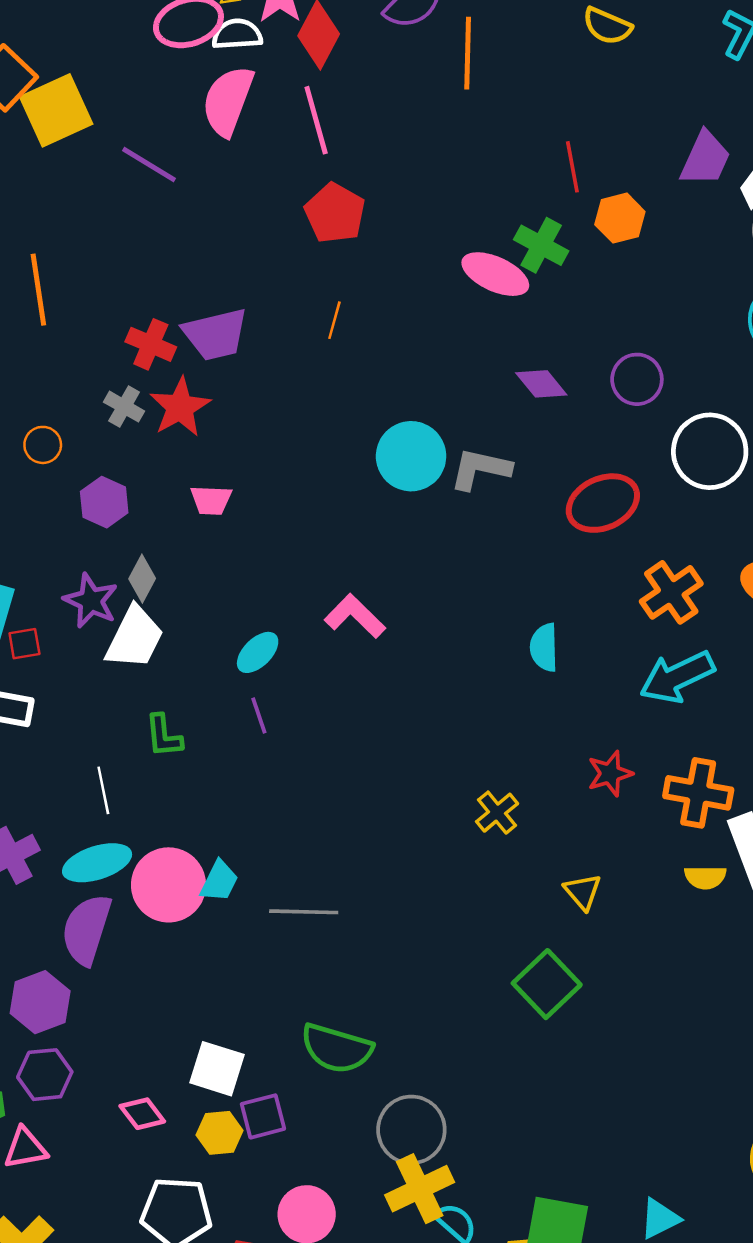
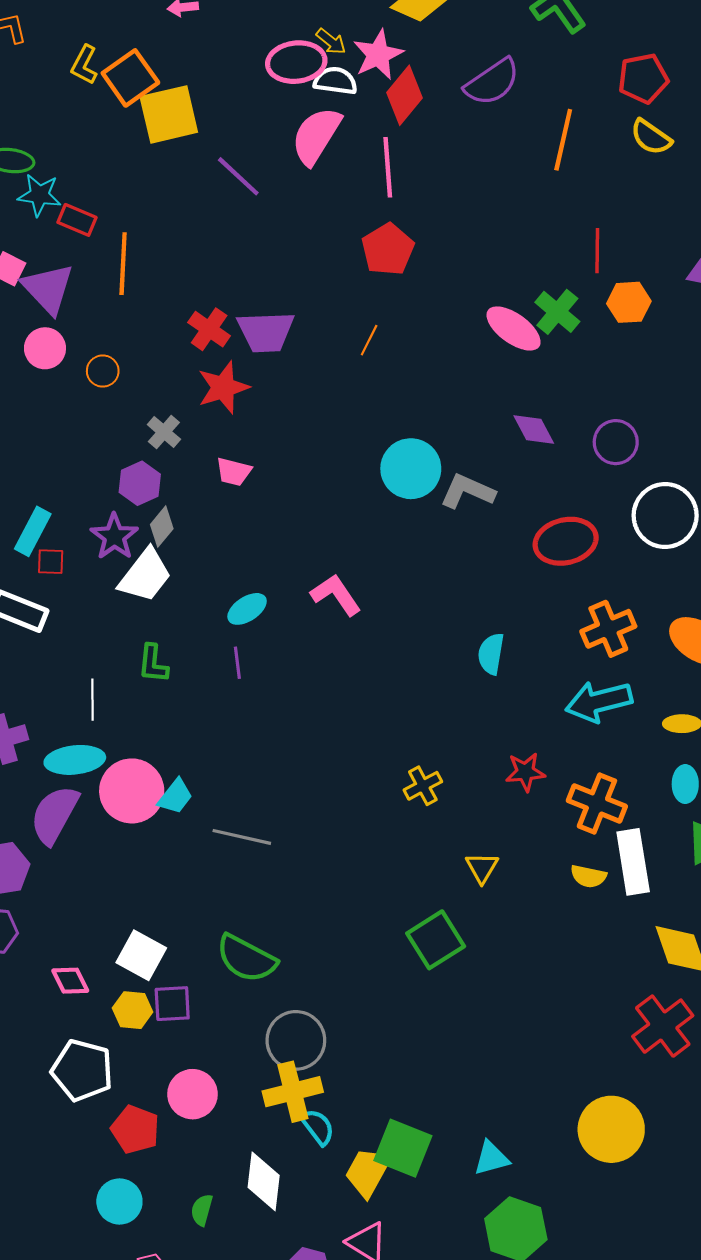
orange line: (468, 53) -> (563, 140), moved
gray cross: (124, 407) -> (164, 432), moved
orange circle: (43, 445) -> (103, 371), moved
purple hexagon: (104, 502) -> (140, 483), moved

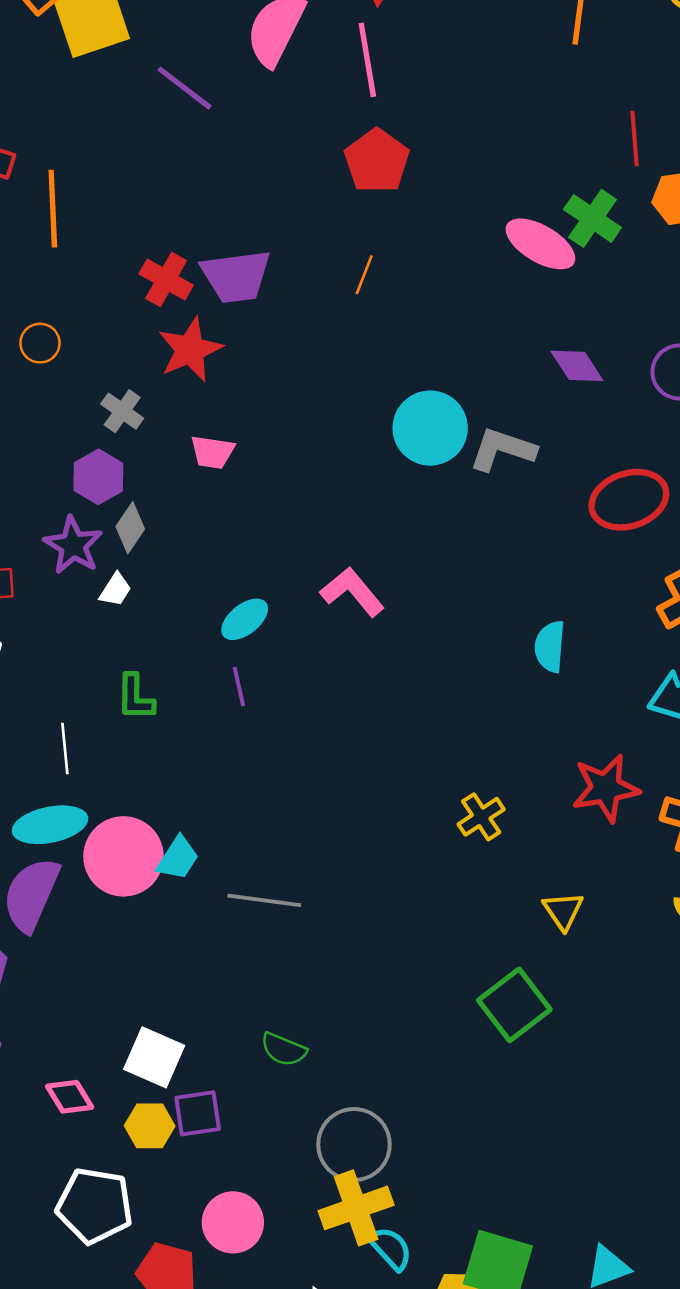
white trapezoid: (145, 575) -> (115, 590), size x0.5
red star: (525, 772) -> (606, 788), size x1.4
green semicircle: (246, 958) -> (284, 1049), size x0.6

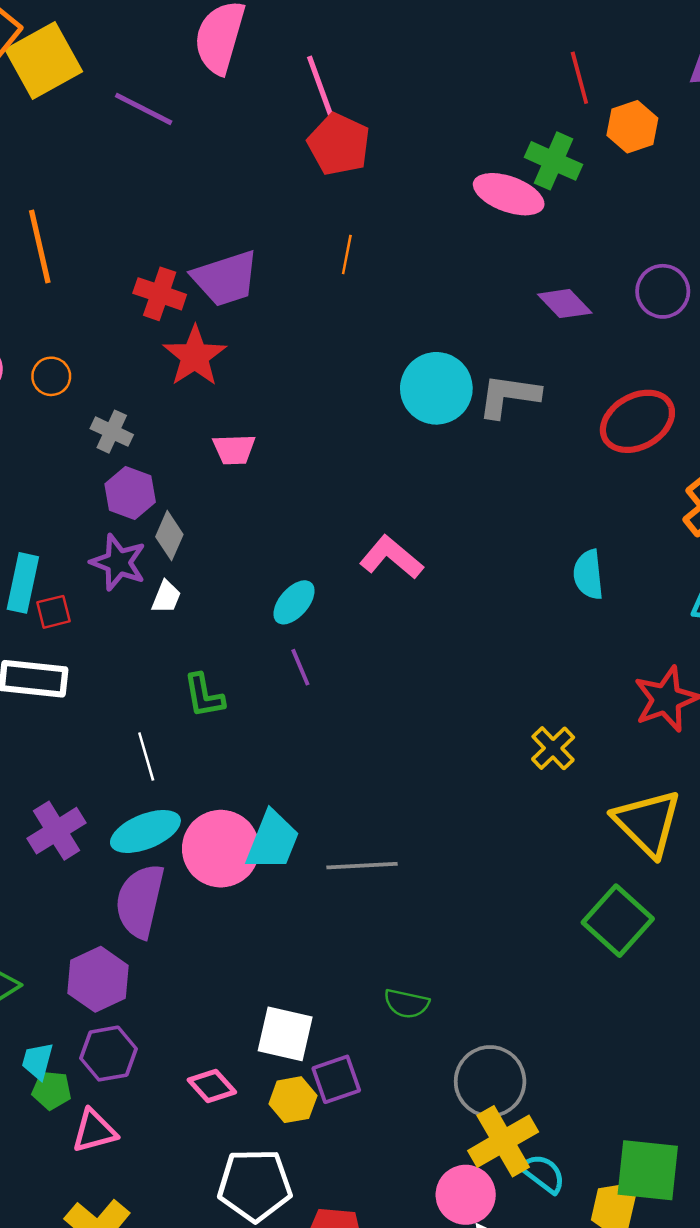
pink line: (367, 60) -> (322, 90), moved
gray cross: (122, 411) -> (112, 432), moved
cyan trapezoid: (178, 858) -> (273, 841), size x1.4
yellow triangle: (563, 911) -> (647, 823), size x1.8
pink circle: (233, 1222) -> (466, 1195), moved

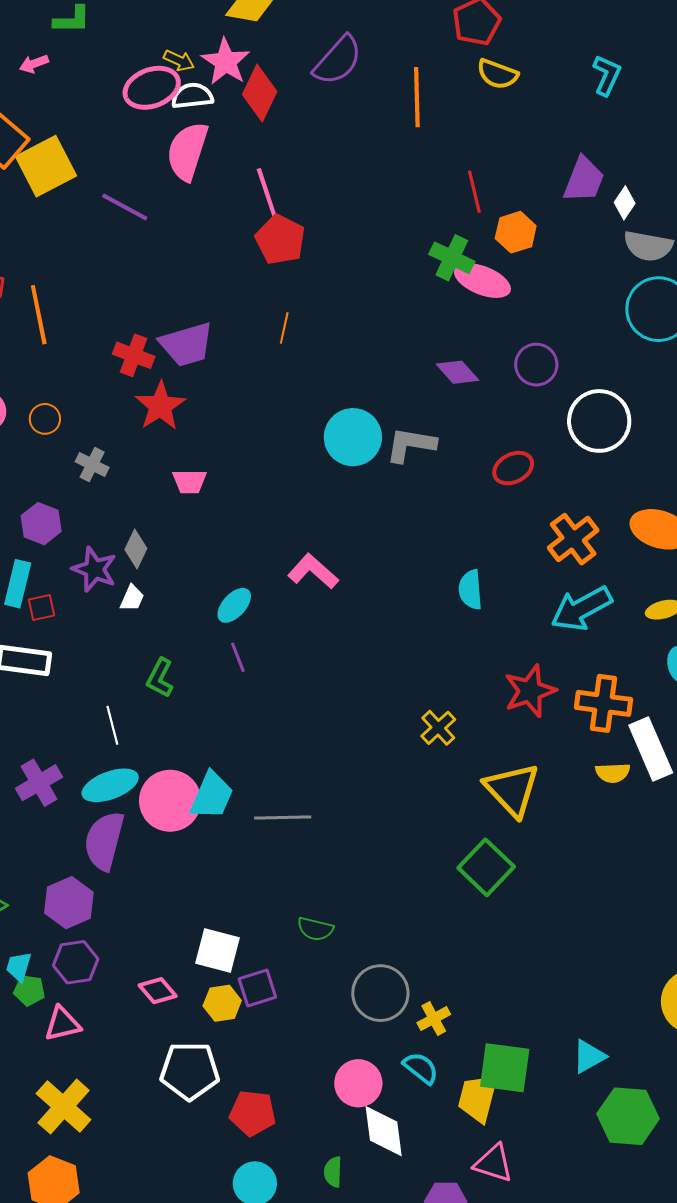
pink ellipse: (509, 194) -> (482, 281), moved
red ellipse: (637, 421) -> (513, 468), size x0.7
purple hexagon: (130, 493) -> (41, 524), moved
green L-shape: (204, 696) -> (160, 678), turned 36
yellow cross: (503, 1141) -> (434, 1019), moved, size x0.6

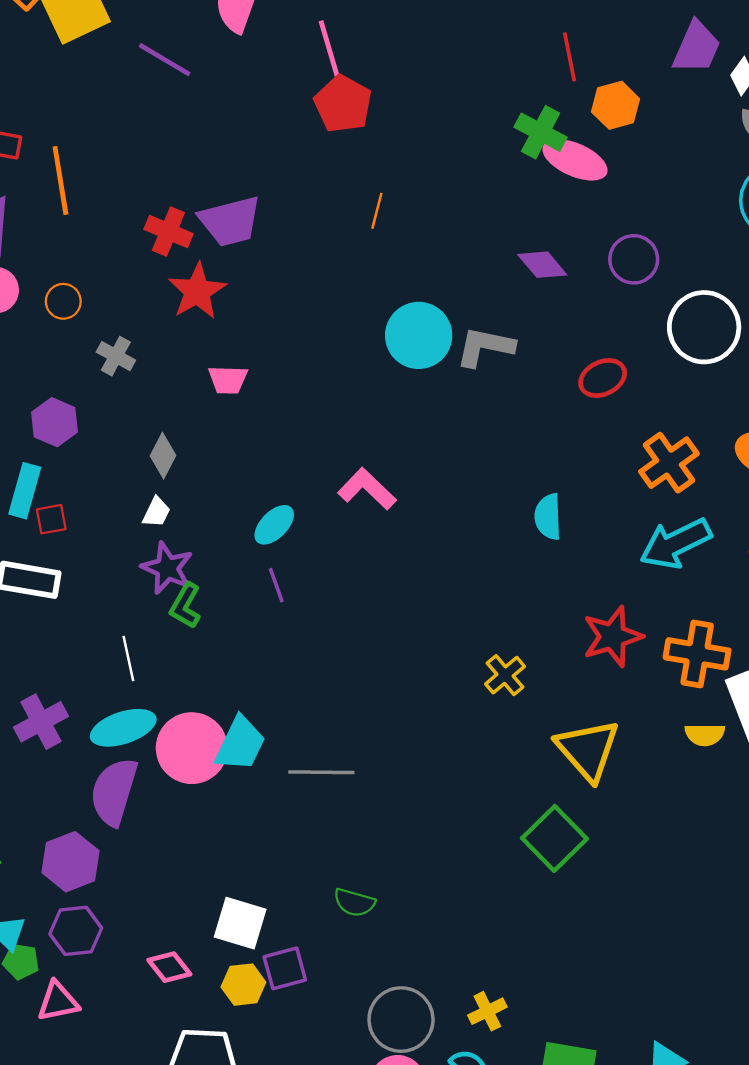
orange line: (284, 328) -> (377, 211), moved
purple star: (94, 569) -> (167, 568), moved
gray circle: (380, 993) -> (401, 1020), moved

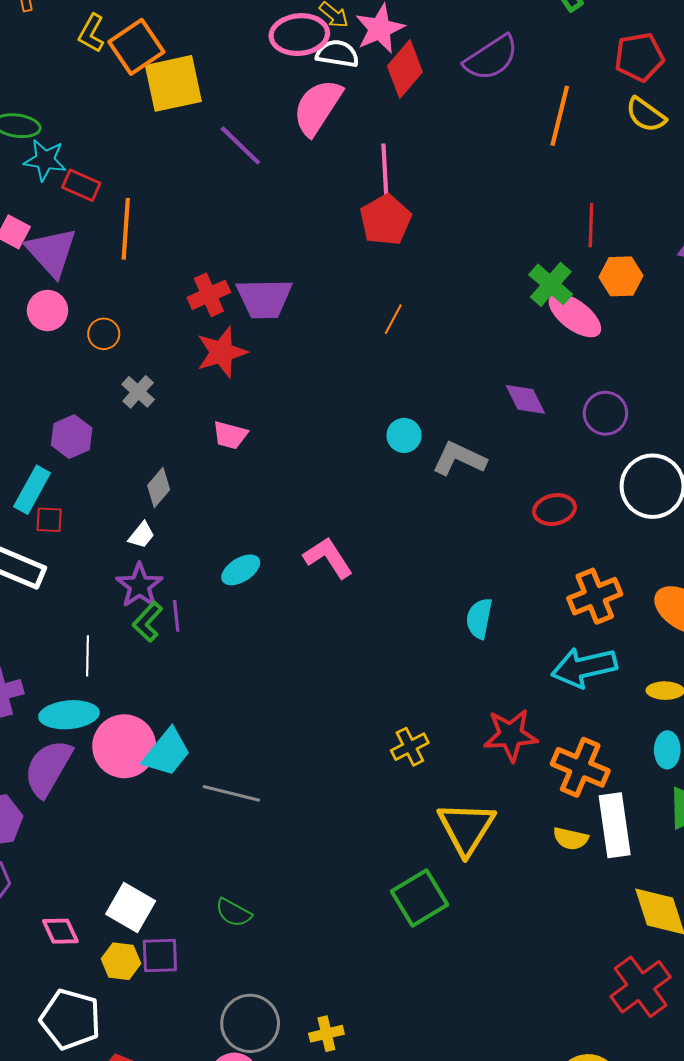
red cross: (168, 231) -> (209, 295), turned 30
cyan circle: (419, 335) -> (404, 435), size x0.6
purple line: (276, 585) -> (176, 616), moved

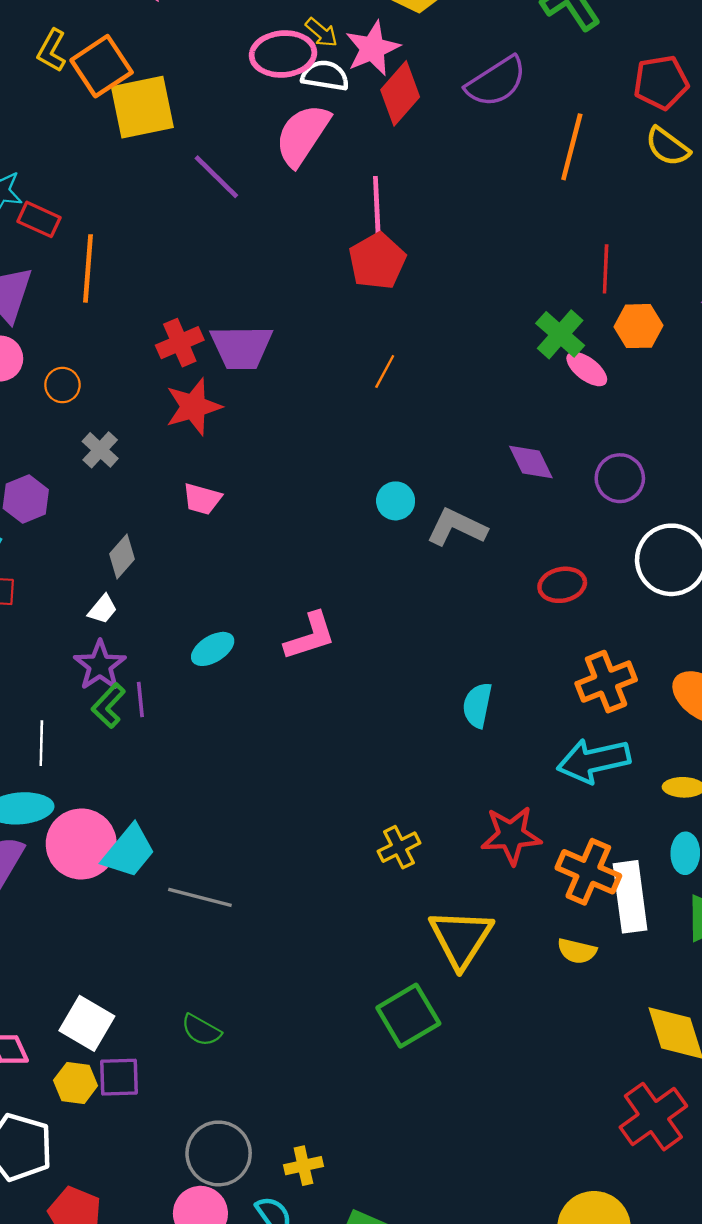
pink ellipse: (575, 315) -> (587, 369), size x0.7
pink L-shape: (328, 558) -> (310, 636), turned 105
white rectangle: (615, 825) -> (630, 897), moved

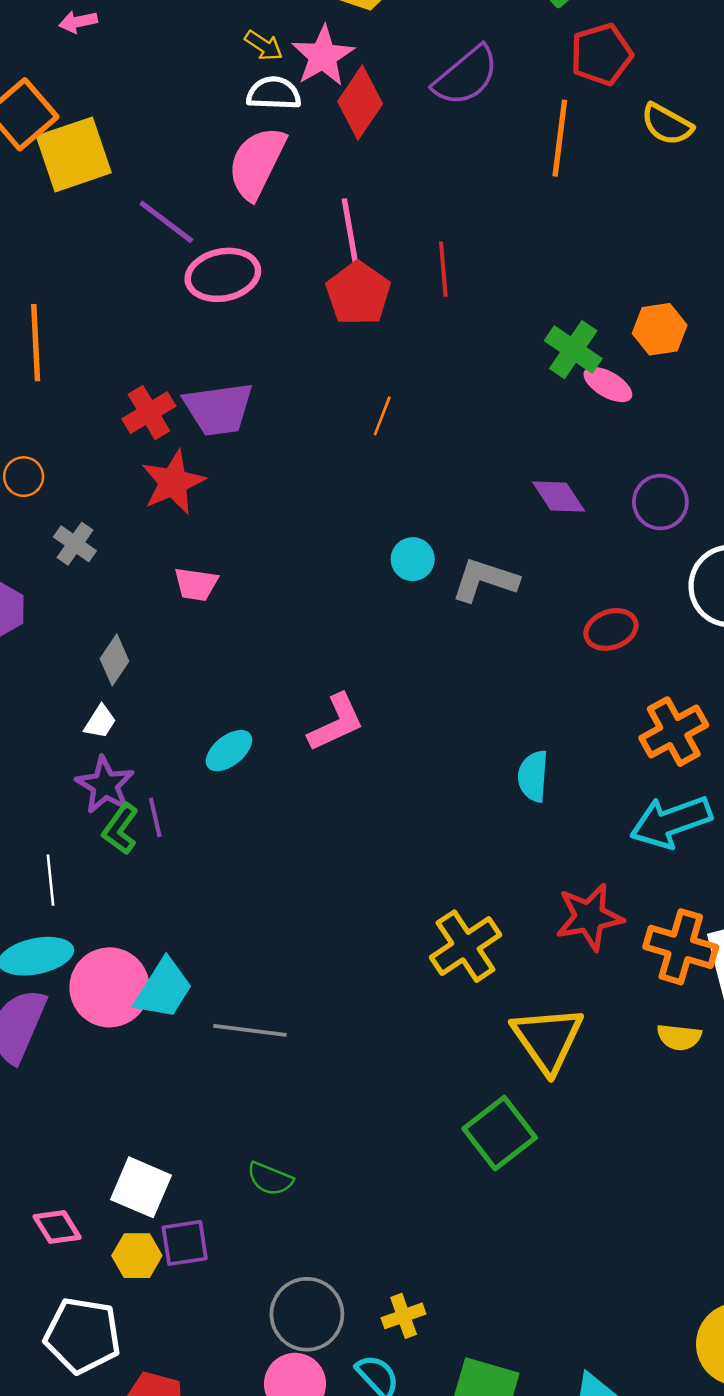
pink ellipse: (283, 54) -> (223, 275), moved
red pentagon: (661, 82) -> (601, 54), moved
red line: (606, 269) -> (443, 269), moved
yellow cross: (399, 847) -> (465, 946), size x1.5

